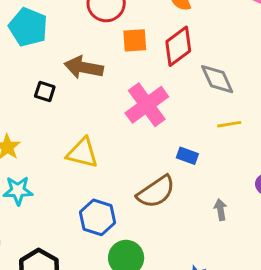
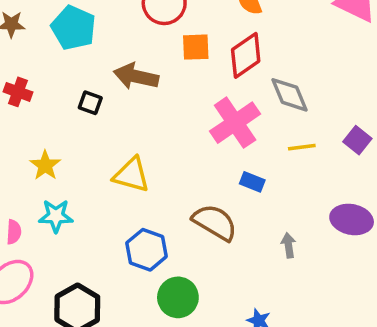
pink cross: (147, 105) -> (235, 123), moved
brown semicircle: (156, 192) -> (215, 222), turned -117

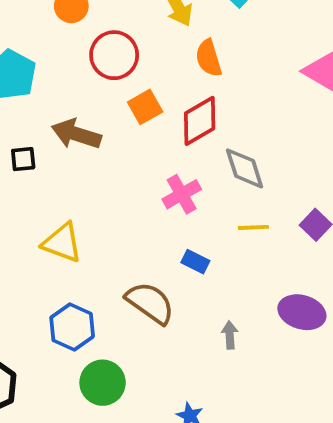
orange square: (196, 47) -> (145, 107), turned -32
black square: (90, 103) -> (23, 159), turned -30
pink cross: (235, 123) -> (182, 194), size x0.7

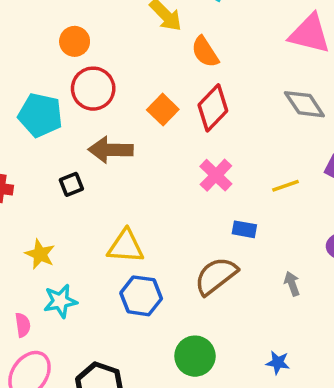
red circle: (114, 55) -> (93, 89), moved
gray diamond: (245, 168) -> (304, 104), moved
brown semicircle: (150, 303) -> (216, 276), turned -57
blue hexagon: (72, 327) -> (141, 296), moved

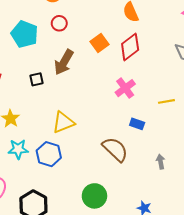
red circle: (93, 89) -> (59, 23), size x0.6
brown arrow: (111, 150) -> (64, 62), turned -70
yellow triangle: (126, 246) -> (63, 122), turned -35
brown semicircle: (216, 276) -> (115, 149), turned 72
blue hexagon: (141, 296) -> (49, 154), moved

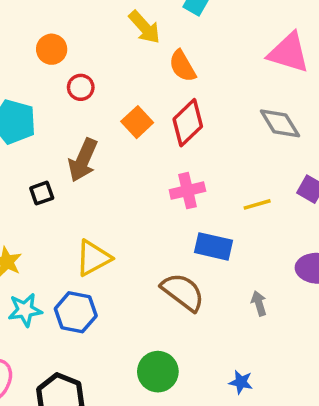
red circle: (59, 23) -> (81, 87), moved
pink cross: (125, 88) -> (187, 191), turned 30
blue rectangle: (137, 124) -> (214, 246), size x1.5

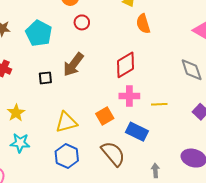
orange square: (137, 122) -> (105, 116), moved
red diamond: (188, 123) -> (126, 65), moved
yellow line: (257, 204) -> (159, 104), moved
blue hexagon: (76, 312) -> (67, 156), moved

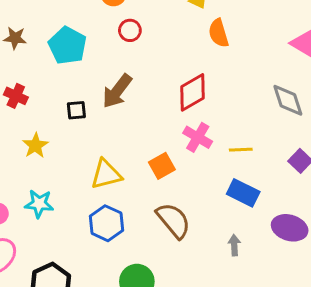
pink cross: (129, 96) -> (198, 137), turned 30
yellow star: (16, 113) -> (35, 146), moved
blue rectangle: (137, 132) -> (243, 193), moved

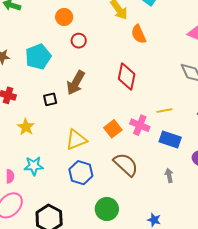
cyan pentagon: (67, 46) -> (38, 57), turned 30
red diamond: (192, 92) -> (127, 76), turned -40
pink cross: (198, 137) -> (140, 125), moved

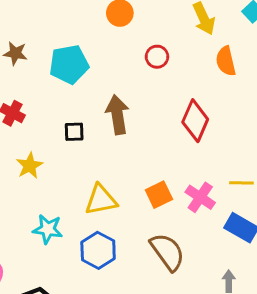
red circle: (79, 41) -> (157, 57), moved
brown arrow: (76, 83) -> (117, 115), turned 130
cyan star: (34, 166) -> (48, 229), moved

